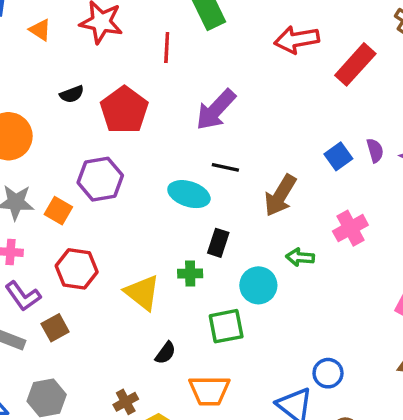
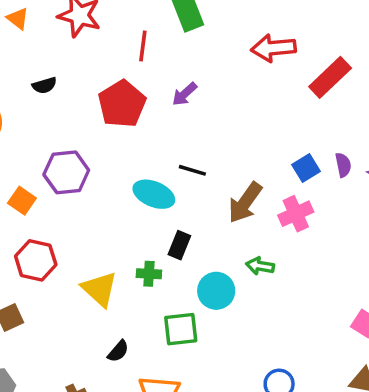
red pentagon: (124, 110) -> (122, 104), moved
purple arrow: (216, 110) -> (184, 94), moved, size x0.6
pink cross: (350, 228) -> (296, 214), moved

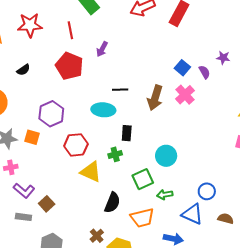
purple semicircle: (343, 165) -> (204, 72), moved
red hexagon: (36, 260) -> (76, 145), moved
green arrow: (260, 266) -> (165, 195), moved
cyan circle: (216, 291) -> (166, 156), moved
black semicircle: (118, 351) -> (112, 203), size x1.5

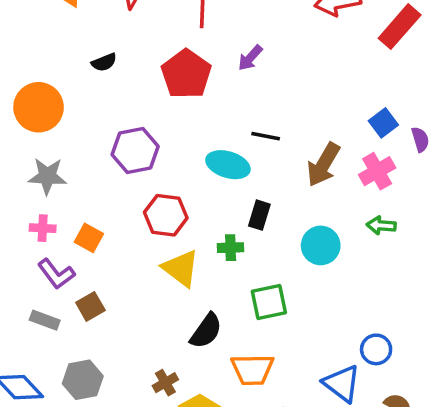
orange square: (32, 137) -> (89, 238), moved
cyan circle: (166, 156) -> (321, 245), moved
green arrow: (165, 195) -> (381, 225), moved

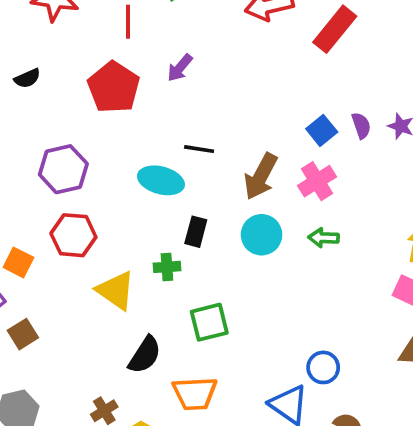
purple semicircle: (420, 139) -> (361, 126), moved
red hexagon: (166, 215) -> (73, 235), moved
cyan circle: (321, 245) -> (262, 235), moved

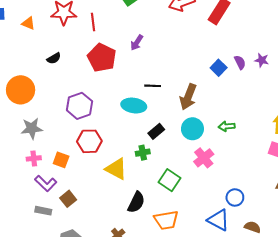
red line: (128, 22) -> (93, 22), moved
pink cross: (317, 181) -> (204, 158), moved
black rectangle: (196, 232) -> (156, 131), turned 42
green square: (209, 322) -> (170, 180), turned -35

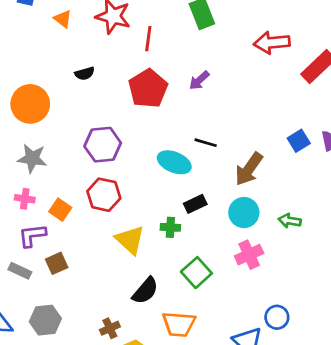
purple L-shape: (46, 183) -> (32, 235), turned 115

